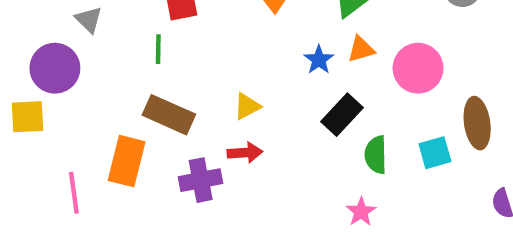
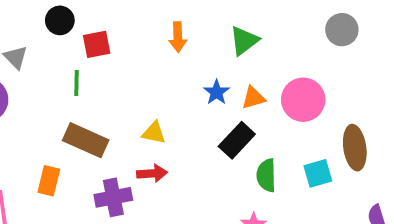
orange triangle: (361, 49) -> (253, 98), moved
yellow triangle: (247, 106) -> (154, 133), turned 40
orange rectangle: (127, 161) -> (49, 181), size x0.7

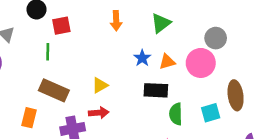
gray circle: (342, 30) -> (216, 38), moved
yellow triangle: (154, 133) -> (100, 85), turned -42
black rectangle: (237, 140) -> (156, 90), turned 50

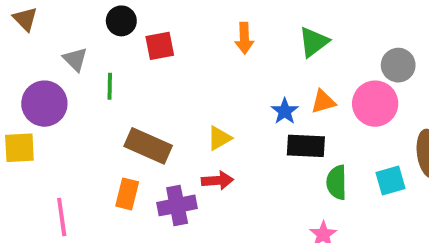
green line: (48, 52) -> (110, 86), moved
blue star: (142, 58) -> (285, 111), moved
orange rectangle: (29, 118) -> (127, 194), moved

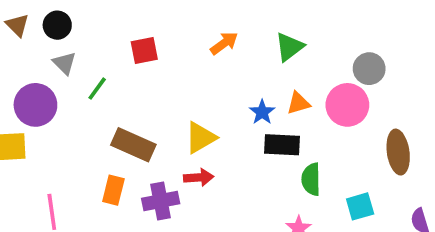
black circle: (121, 21) -> (57, 25), moved
orange arrow: (244, 38) -> (224, 43), turned -124
green line: (110, 86) -> (97, 89), turned 35
yellow triangle: (219, 138) -> (200, 138), size x1.4
cyan square: (390, 180) -> (360, 206), moved

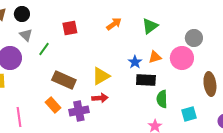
orange rectangle: (113, 190) -> (53, 105), turned -56

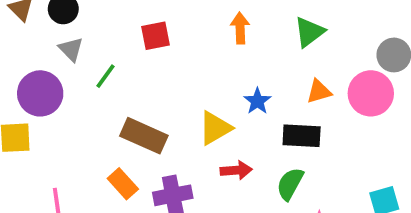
orange arrow: (114, 24) -> (240, 28), turned -56
blue star: (135, 62) -> (257, 101), moved
red arrow: (100, 98) -> (236, 170), moved
green semicircle: (162, 99) -> (290, 184), moved, turned 30

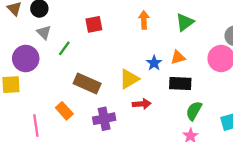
orange triangle: (319, 92) -> (178, 57), moved
orange rectangle: (123, 184) -> (64, 111), moved
green semicircle: (290, 184) -> (194, 111), moved

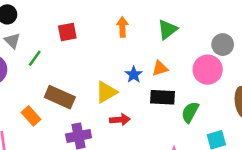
orange rectangle: (64, 111) -> (31, 116), moved
green semicircle: (194, 111) -> (190, 112), moved

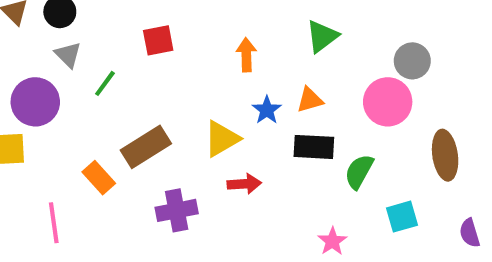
orange arrow: (122, 27) -> (246, 55), moved
brown rectangle: (60, 97) -> (146, 147), turned -56

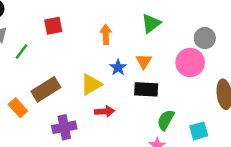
orange triangle: (310, 100) -> (144, 61), turned -42
green semicircle: (359, 172) -> (166, 120), moved

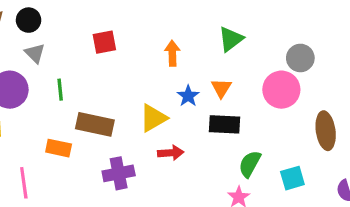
green line: (21, 51) -> (60, 90), moved, turned -42
brown rectangle: (46, 89) -> (95, 124), turned 44
orange rectangle: (18, 108) -> (59, 148), turned -36

